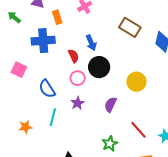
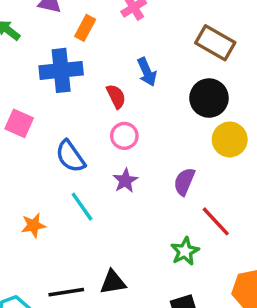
orange rectangle: (57, 17) -> (85, 28), turned 48
black circle: (99, 67) -> (209, 98), moved
cyan line: (53, 117) -> (82, 207), turned -48
red line: (138, 130) -> (216, 221), moved

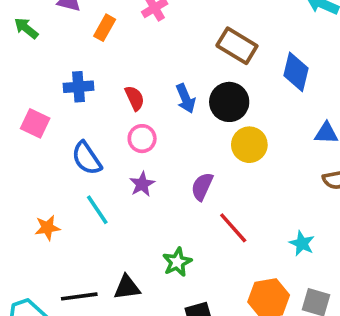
blue cross: (61, 70) -> (79, 87), moved, size x0.7
blue arrow: (147, 72) -> (186, 98), moved
green star: (185, 251) -> (177, 262), moved

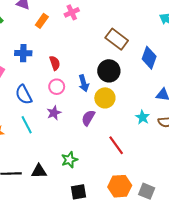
blue arrow: (186, 98) -> (84, 83), moved
yellow circle: (249, 145) -> (105, 98), moved
red line: (233, 228) -> (116, 145), moved
cyan star: (302, 243) -> (143, 117), moved

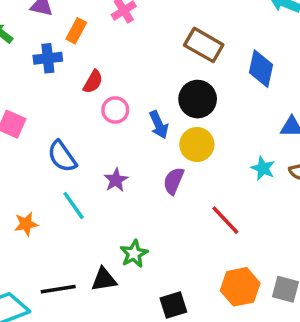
blue cross: (23, 53) -> (48, 58), moved
red semicircle: (55, 63) -> (93, 82), moved, turned 56
pink circle: (57, 87) -> (115, 110), moved
green star: (69, 160) -> (134, 254), moved

